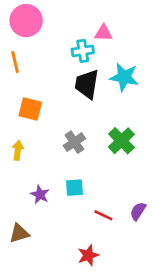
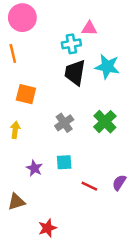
red star: (88, 255) -> (47, 228), moved

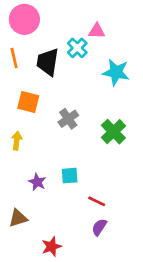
cyan cross: (71, 44) -> (77, 48), turned -36
black trapezoid: (75, 73) -> (48, 62), moved
gray cross: (64, 123) -> (68, 119), moved
purple semicircle: (119, 183) -> (99, 227), moved

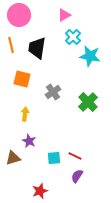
pink triangle: (97, 31) -> (64, 15), moved, turned -32
cyan cross: (77, 48) -> (73, 37), moved
yellow arrow: (17, 141) -> (25, 114), moved
cyan square: (70, 176) -> (54, 158), moved
brown triangle: (18, 218) -> (13, 158), moved

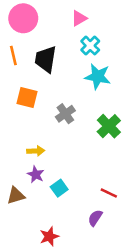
cyan star: (90, 56) -> (98, 77), moved
yellow arrow: (25, 114) -> (36, 151), moved, turned 80
red line: (75, 156) -> (109, 193), moved
cyan square: (54, 158) -> (59, 188), moved, turned -32

